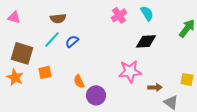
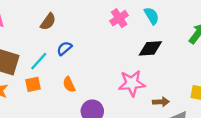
brown semicircle: (58, 18) -> (48, 22), turned -49
cyan line: (52, 39) -> (39, 61), moved
orange semicircle: (79, 81) -> (69, 84), moved

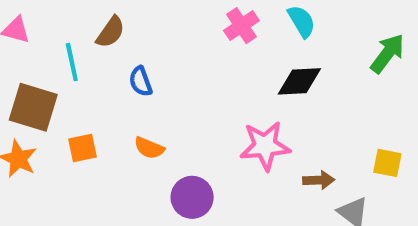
blue semicircle: (64, 48) -> (141, 81), turned -70
cyan line: (39, 61) -> (72, 62), moved, turned -54
orange semicircle: (69, 84) -> (149, 148), turned -42

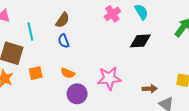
brown semicircle: (110, 32) -> (63, 20), moved
pink star: (265, 146) -> (109, 78), moved
purple circle: (192, 197) -> (77, 94), moved

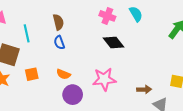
pink cross: (112, 14) -> (107, 16), turned -35
brown semicircle: (63, 20) -> (58, 22), turned -49
black diamond: (140, 41) -> (113, 43), moved, turned 55

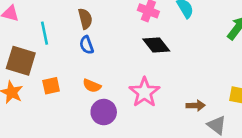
pink star: (104, 79) -> (144, 92), turned -30

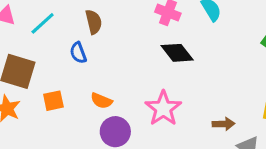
cyan line: (44, 33) -> (43, 23), moved, turned 60
blue semicircle: (87, 45) -> (78, 53), moved

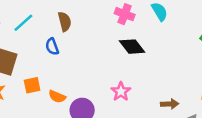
orange semicircle: (101, 101) -> (57, 97), moved
pink star: (163, 108) -> (121, 92), size x0.7

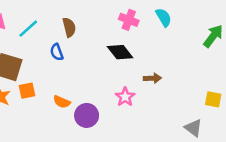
black diamond: (132, 47) -> (120, 52), moved
orange square: (32, 85) -> (27, 91), moved
brown arrow: (170, 104) -> (152, 78), moved

